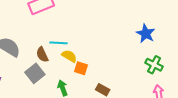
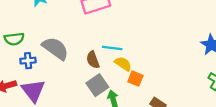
gray square: (35, 73) -> (97, 85), moved

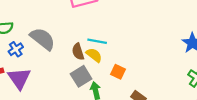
blue cross: (28, 61) -> (16, 49), turned -32
yellow semicircle: (123, 64) -> (94, 55), moved

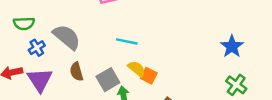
brown semicircle: (78, 52) -> (76, 72), moved
yellow semicircle: (94, 55) -> (137, 69), moved

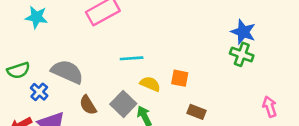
orange square: (149, 76) -> (180, 78), moved
green cross: (236, 85) -> (242, 54), moved

